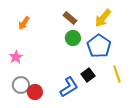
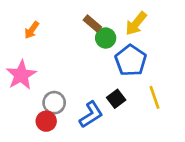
green circle: (73, 38) -> (106, 38), moved
pink star: (16, 57) -> (21, 75), size x1.6
gray circle: (21, 85) -> (54, 103), moved

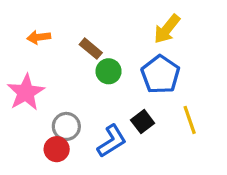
brown rectangle: (92, 23) -> (91, 49), moved
orange arrow: (32, 30) -> (39, 37), turned 48
green circle: (106, 38) -> (109, 71), moved

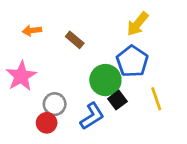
green circle: (109, 71) -> (105, 80), moved, size x1.5

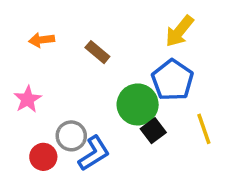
pink star: (21, 76) -> (28, 99), size x0.7
blue L-shape: (92, 116) -> (94, 153), moved
red circle: (47, 123) -> (43, 157), moved

